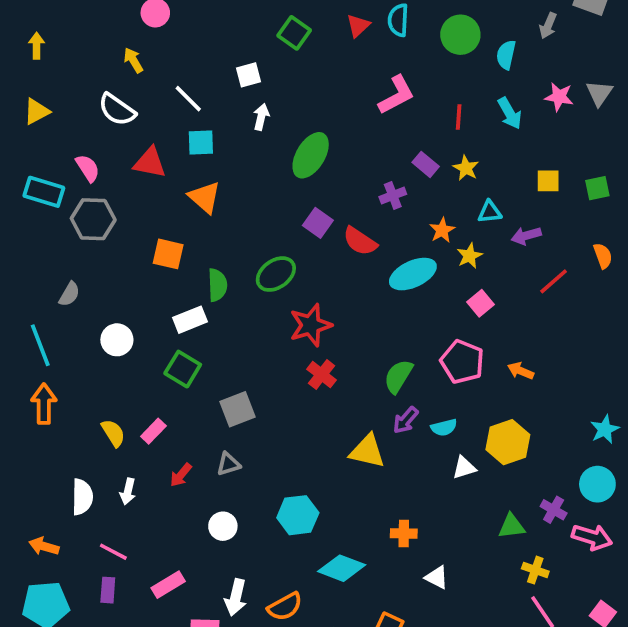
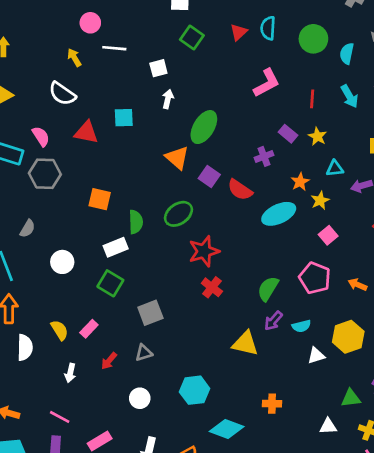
white line: (188, 99) -> (114, 48), moved, turned -40
orange triangle: (205, 197) -> (177, 158), moved
white semicircle: (82, 497) -> (25, 347), moved
white triangle: (437, 577) -> (328, 426), moved, turned -30

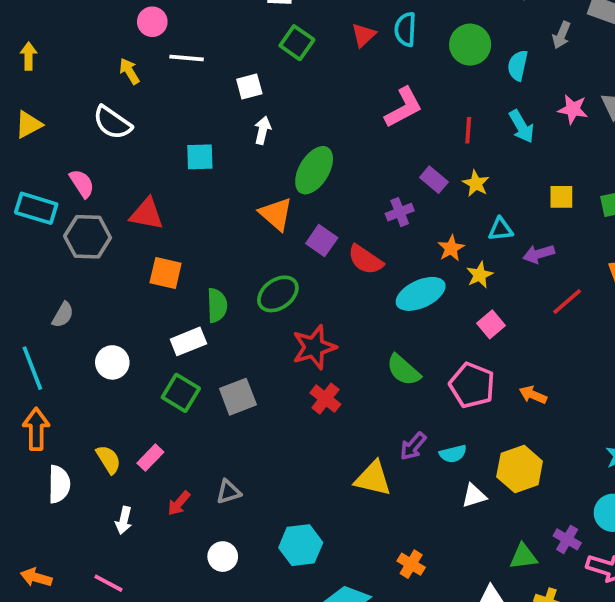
red triangle: (86, 132) -> (147, 214), moved
green semicircle: (268, 289) -> (403, 370), moved, turned -80
gray square: (150, 313) -> (238, 397), moved
orange cross: (272, 404) -> (411, 564), turned 30

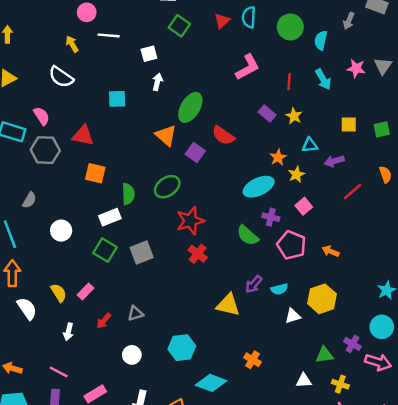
purple cross: (400, 212) -> (271, 217), moved, turned 35
red semicircle: (365, 260) -> (223, 135), moved
white semicircle: (59, 484) -> (27, 309), turned -35

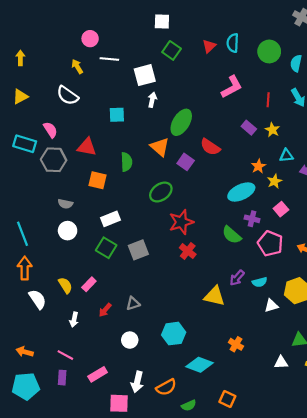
white square: (149, 54) -> (145, 75), size x1.5
green semicircle: (128, 194) -> (127, 162), moved
gray semicircle: (29, 200) -> (65, 204), moved, turned 72

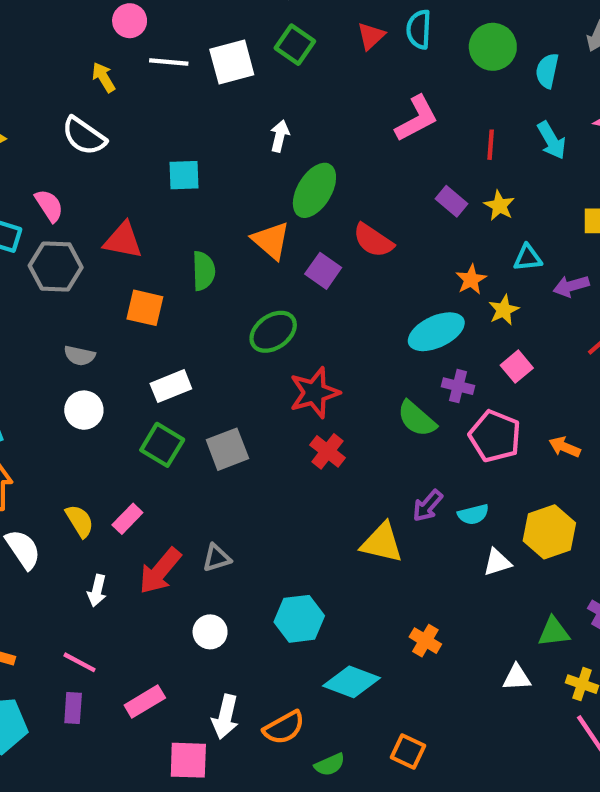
white square: (145, 75) -> (232, 62), moved
white arrow: (152, 100) -> (280, 136), moved
red arrow: (105, 310) -> (160, 571), size x1.6

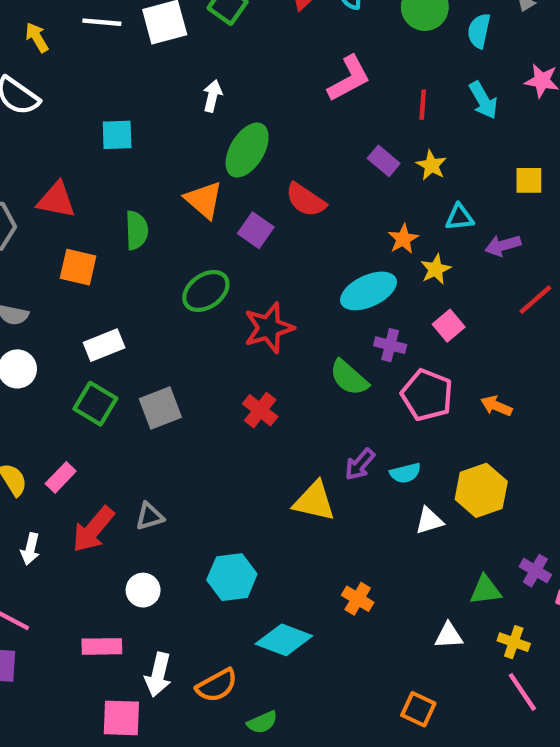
red star: (314, 393) -> (269, 328), moved
pink rectangle: (145, 701) -> (102, 646), moved, turned 30
orange square: (408, 752) -> (418, 709), moved

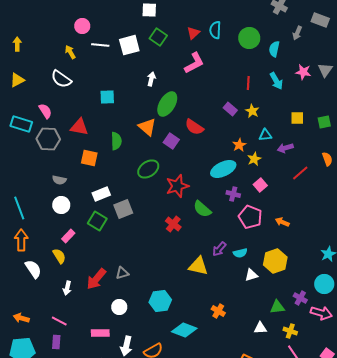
pink L-shape: (349, 79) -> (194, 63), moved
green semicircle: (349, 378) -> (202, 209), moved
gray square: (160, 408) -> (123, 209), moved
pink rectangle: (61, 477) -> (68, 236), moved

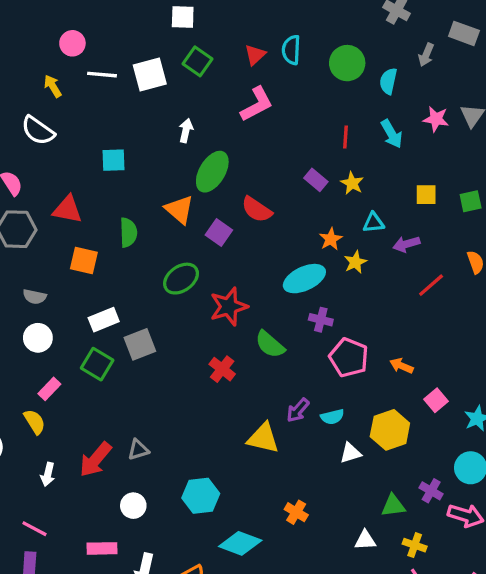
pink square: (260, 185) -> (436, 400), moved

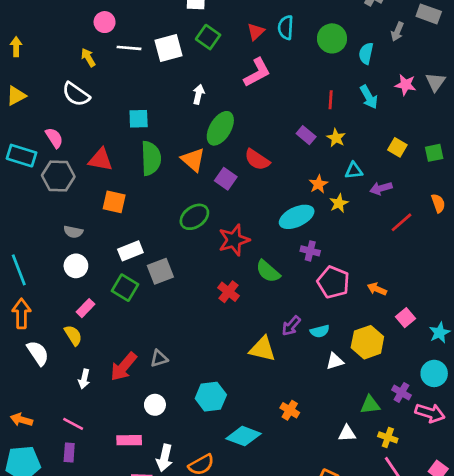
yellow square: (426, 195) -> (397, 147), turned 30
green semicircle: (128, 233) -> (151, 158), moved, size x1.4

